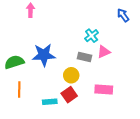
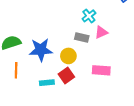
blue star: (44, 55) -> (41, 50), moved

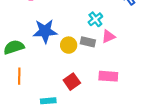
blue star: (41, 50) -> (45, 31), moved
yellow circle: (68, 56) -> (69, 45), moved
cyan rectangle: (47, 83) -> (48, 101), moved

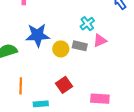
orange line: (19, 76) -> (21, 86), moved
pink rectangle: (108, 76) -> (100, 99), moved

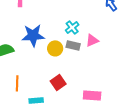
cyan cross: (87, 24) -> (72, 27), moved

